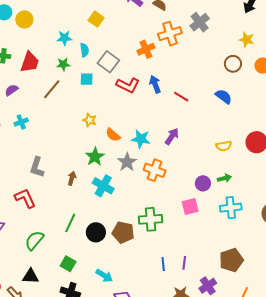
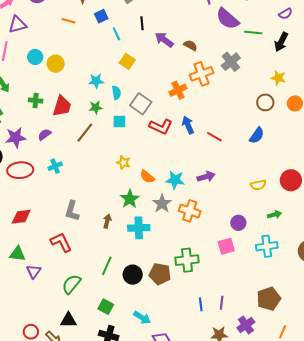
blue semicircle: (224, 96) -> (257, 135), turned 90
purple arrow: (172, 136) -> (206, 177), turned 42
green arrow: (224, 178) -> (274, 215), moved
cyan cross: (103, 186) -> (139, 228), turned -30

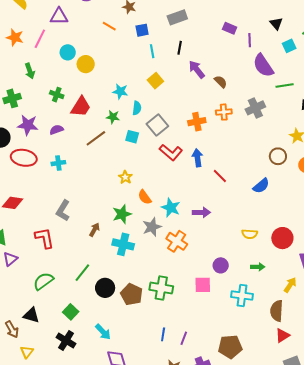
green line: (253, 33) -> (285, 86), turned -30
orange cross: (201, 74) -> (224, 112), size x0.7

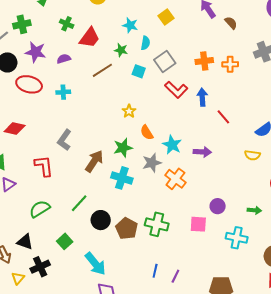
orange cross: (224, 112) -> (230, 64), moved
brown arrow: (94, 230) -> (94, 161), size x1.6
yellow semicircle: (250, 234) -> (252, 155), moved
cyan arrow: (103, 332) -> (95, 264), size x1.4
black cross: (66, 340) -> (40, 267), moved, turned 30

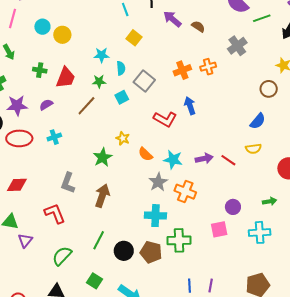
cyan square: (139, 71) -> (122, 97), turned -32
red L-shape: (176, 90) -> (165, 119), moved
red line: (223, 117) -> (228, 160), moved
green star: (123, 148) -> (103, 157), moved
cyan cross: (122, 178) -> (155, 216), moved

